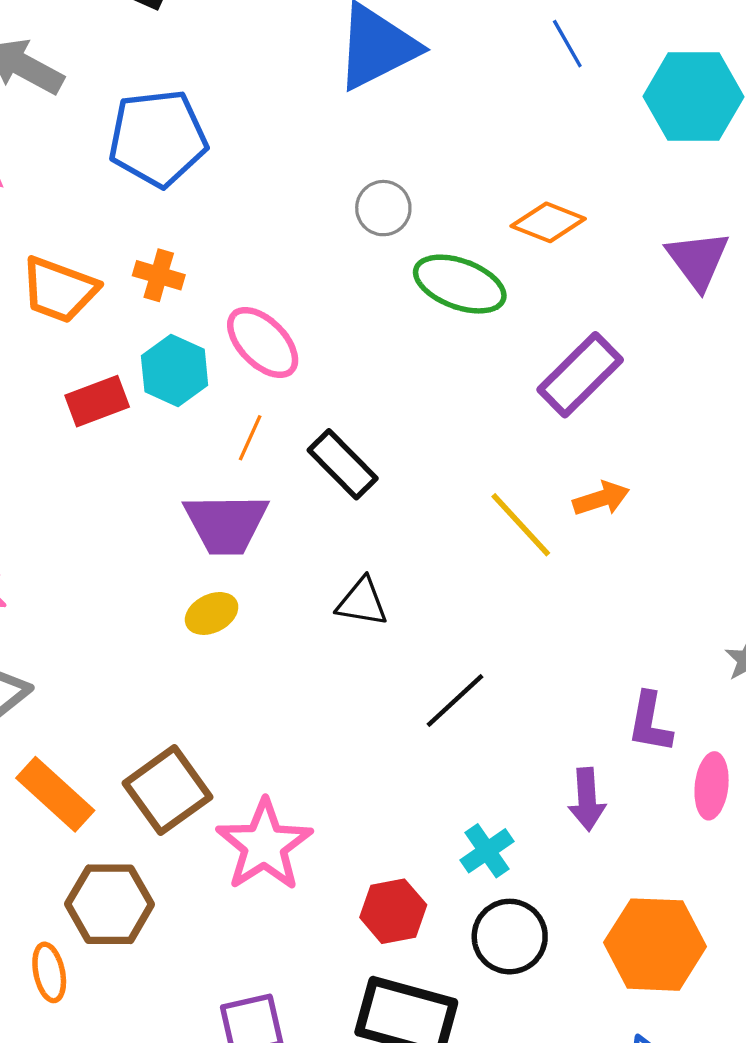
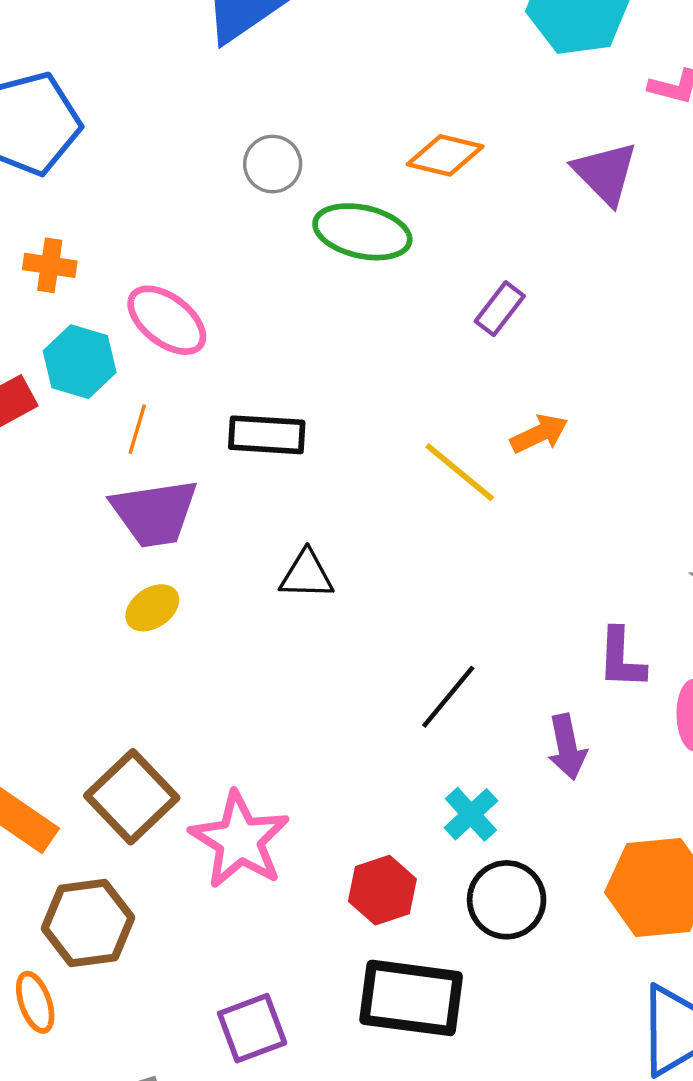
purple rectangle: (580, 375) -> (500, 309), size x0.6
orange line: (250, 438) -> (137, 429), moved
black rectangle: (343, 464) -> (267, 435), turned -34
black line: (455, 700) -> (448, 697), moved

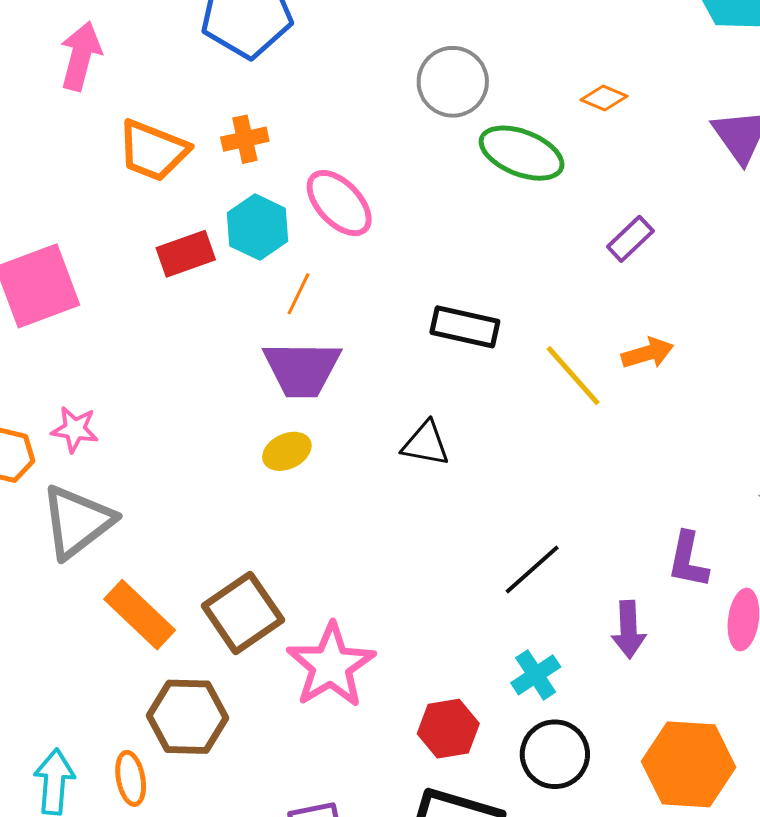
orange diamond: (445, 155) -> (604, 98), size x0.7
gray circle: (273, 164) -> (453, 82), size x1.4
orange cross: (50, 265) -> (245, 139), turned -30
black rectangle: (267, 435) -> (465, 327), moved

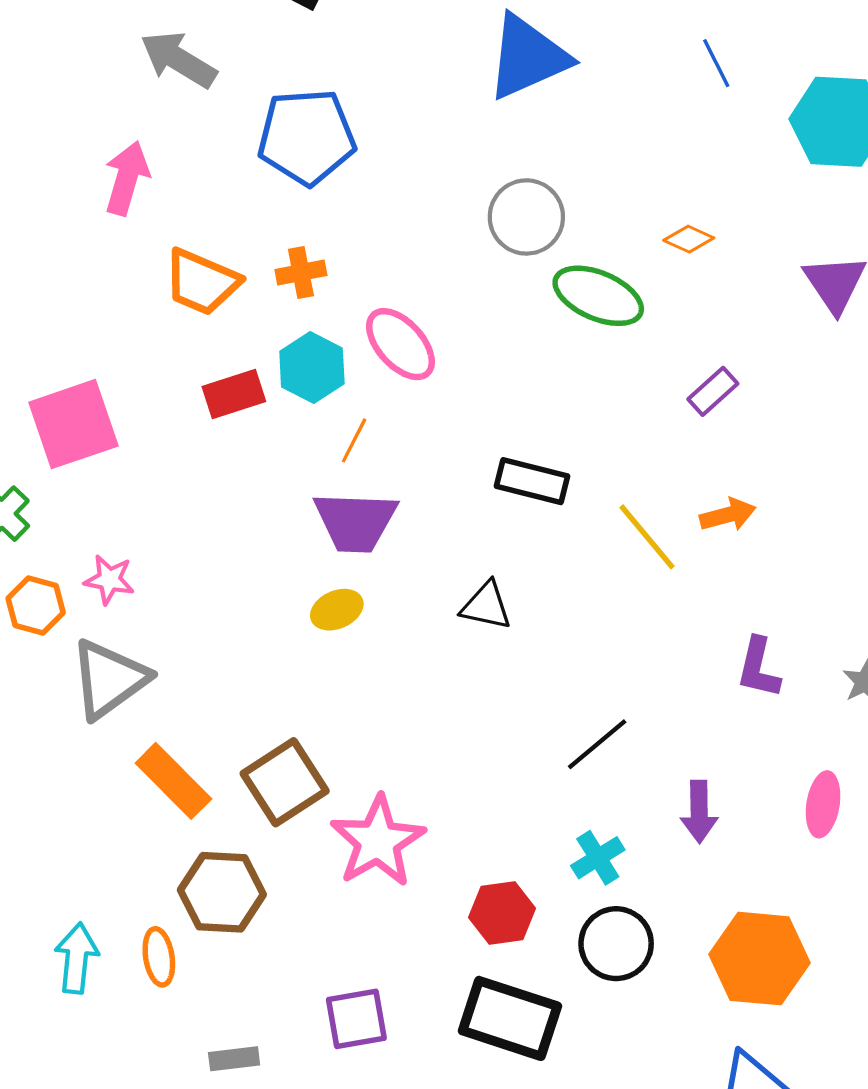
purple L-shape: (688, 560) -> (758, 668), moved

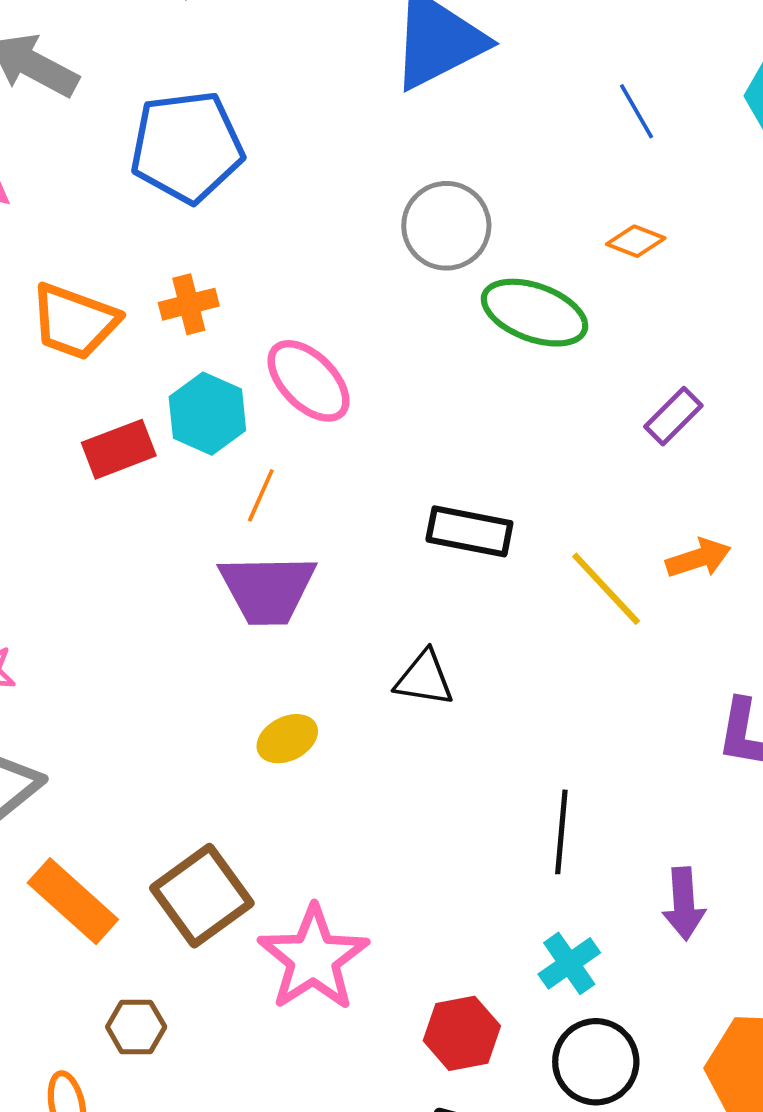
blue line: (716, 63) -> (636, 111), moved
yellow ellipse: (337, 610) -> (287, 739), moved
black line: (597, 744) -> (561, 832), turned -42
brown hexagon: (222, 892) -> (136, 1027), size x0.6

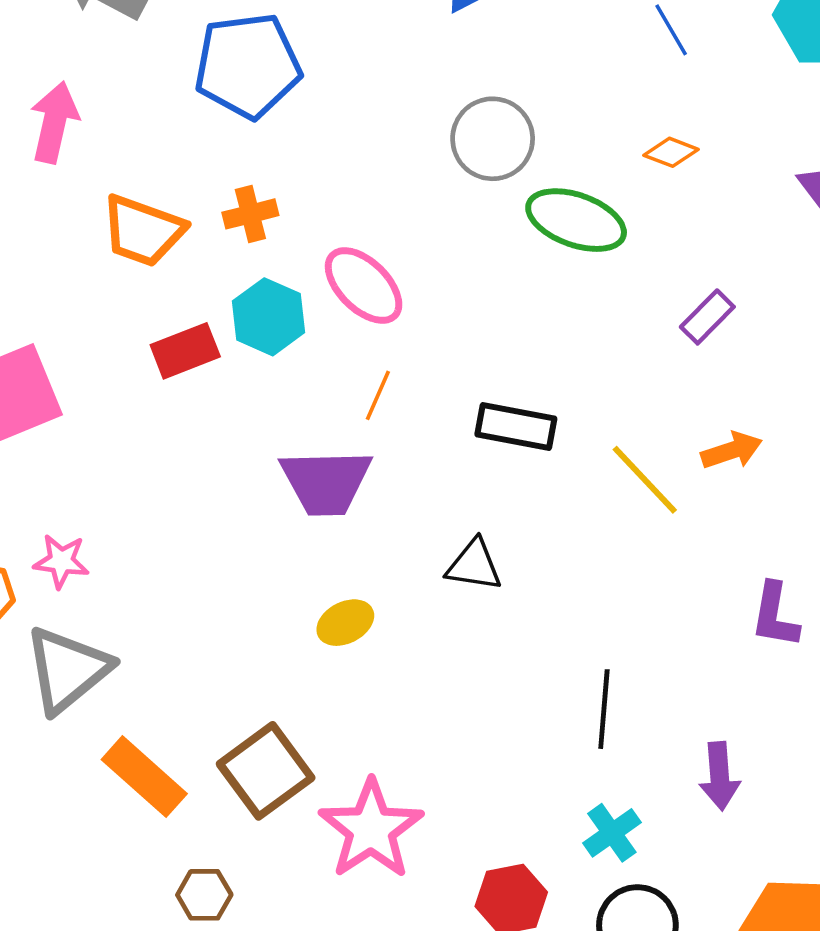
orange line: (261, 495) -> (378, 395), moved

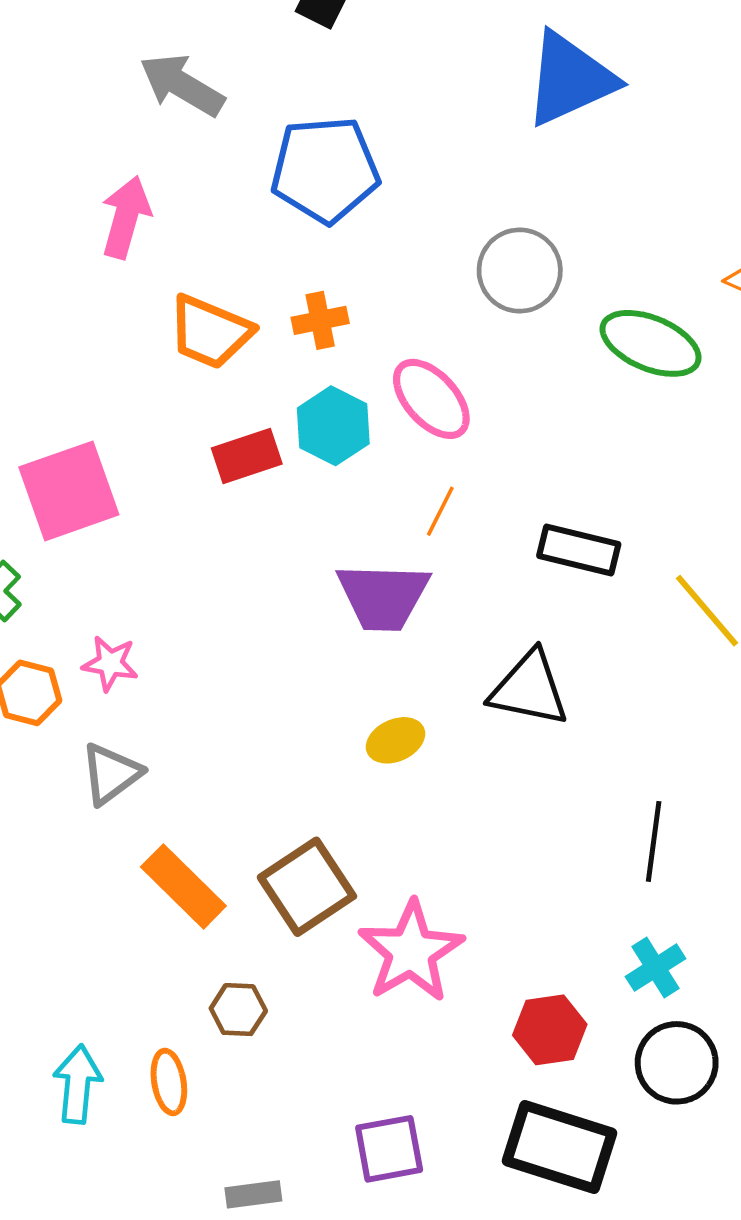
gray circle: (493, 139) -> (520, 270), moved
black triangle: (474, 565) -> (529, 689), size x1.4
gray triangle: (67, 670) -> (111, 774), size x0.7

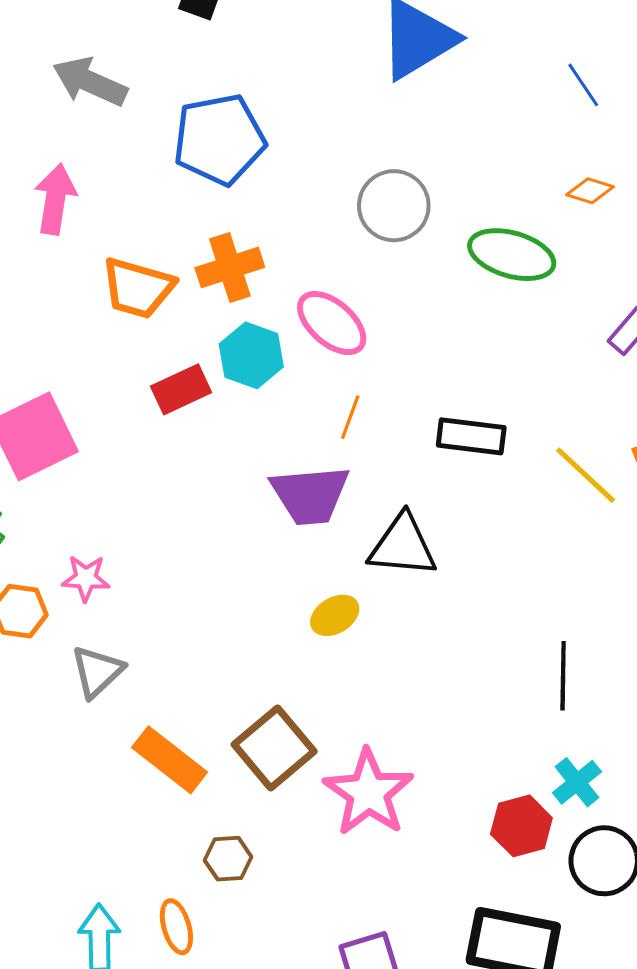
orange cross: (320, 320) -> (230, 267), size x1.4
black triangle: (529, 689) -> (403, 546), moved
red hexagon: (550, 1030) -> (521, 826), moved

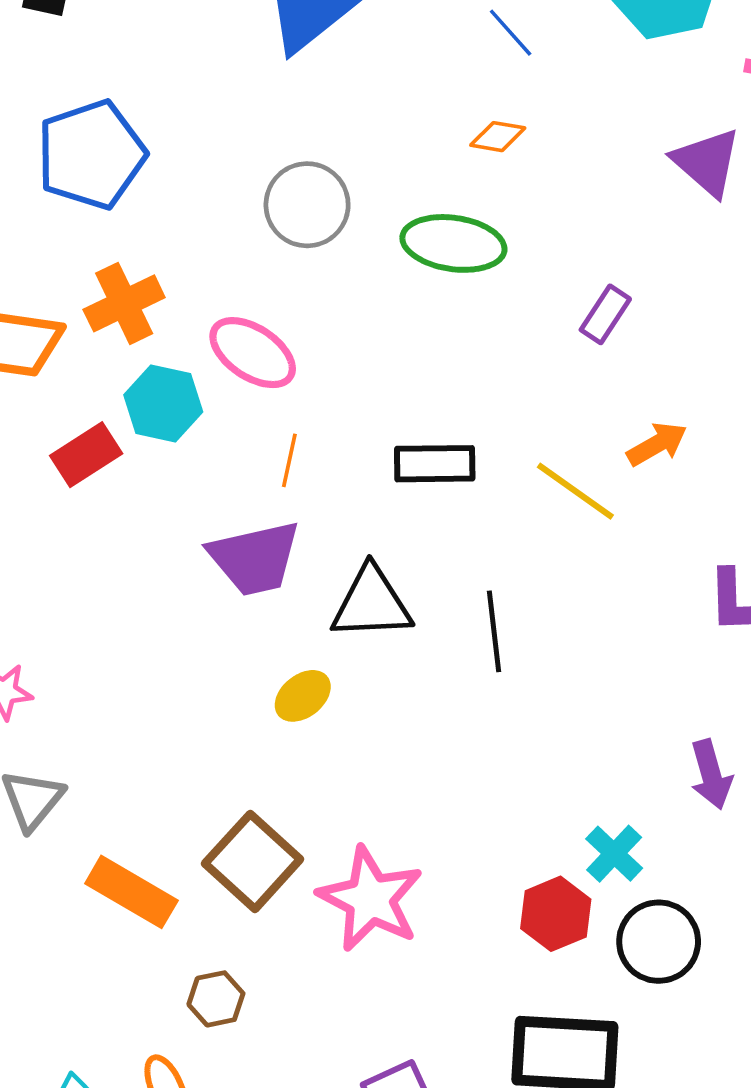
orange diamond: (590, 191) -> (498, 137), moved
black line: (563, 676) -> (494, 631), moved

